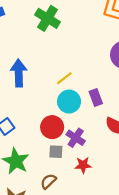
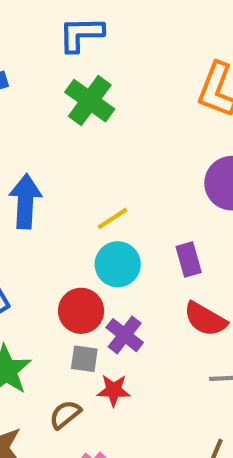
purple rectangle: (96, 97) -> (189, 259), moved
red star: (83, 165) -> (114, 390), moved

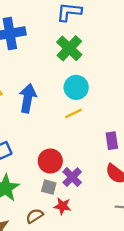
cyan circle: (118, 264) -> (76, 87), moved

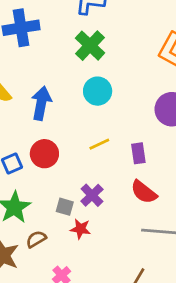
yellow line: (74, 113) -> (99, 144), moved
red circle: (50, 161) -> (44, 154), moved
brown semicircle: (35, 216) -> (36, 239), moved

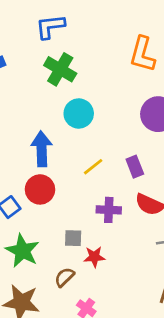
blue arrow: (41, 103) -> (42, 149), moved
purple cross: (92, 195) -> (109, 210), moved, turned -30
brown semicircle: (36, 239) -> (64, 277), moved

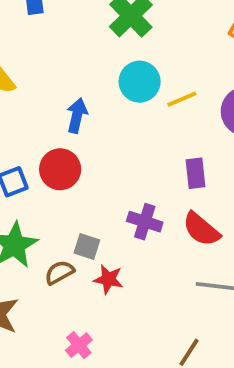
blue arrow: (42, 149) -> (77, 116), size x0.7
yellow line: (93, 167) -> (182, 99), moved
brown semicircle: (64, 277) -> (59, 272), moved

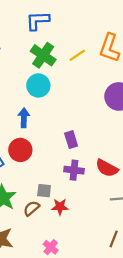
cyan circle: (140, 82) -> (38, 85), moved
yellow line: (182, 99) -> (77, 55), moved
purple rectangle: (195, 173) -> (71, 140), moved

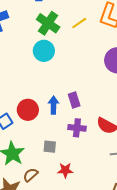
blue arrow: (24, 118) -> (53, 105), moved
red star: (60, 207) -> (65, 170), moved
brown semicircle: (31, 208) -> (31, 175), moved

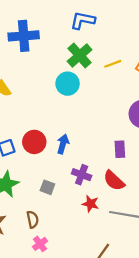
purple rectangle: (74, 100) -> (120, 149), moved
red star: (65, 170) -> (90, 204), moved
brown semicircle: (31, 175) -> (33, 219), moved, turned 105

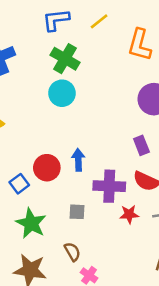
yellow line: (113, 64) -> (99, 21), moved
purple cross: (82, 175) -> (109, 186), size x1.4

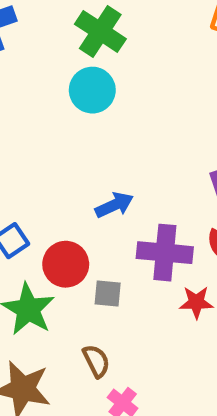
blue arrow: (78, 160) -> (114, 205), turned 65
red circle: (47, 168) -> (66, 264), moved

